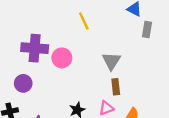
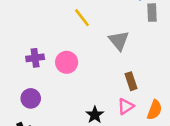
purple cross: (35, 48) -> (35, 58), size x0.6
gray triangle: (111, 61) -> (119, 41), moved

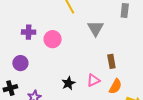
brown rectangle: (131, 81) -> (111, 61), moved

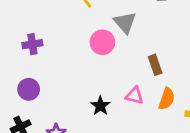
pink circle: (53, 39) -> (102, 42), moved
pink triangle: (93, 80) -> (135, 96), turned 48

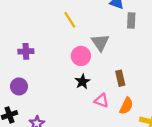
black star: (100, 106) -> (82, 82), moved

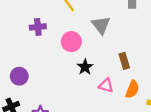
purple cross: (26, 51) -> (38, 27), moved
pink circle: (81, 56) -> (71, 42), moved

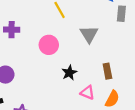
purple cross: (38, 27) -> (12, 30), moved
pink circle: (71, 42) -> (49, 45), moved

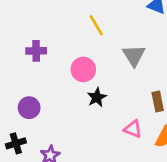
black star: (69, 73) -> (97, 97), moved

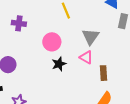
pink triangle: (133, 129) -> (86, 57), moved

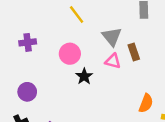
brown rectangle: (104, 73) -> (134, 52), moved

